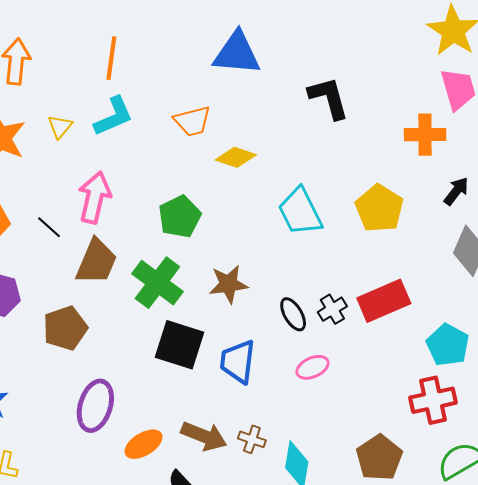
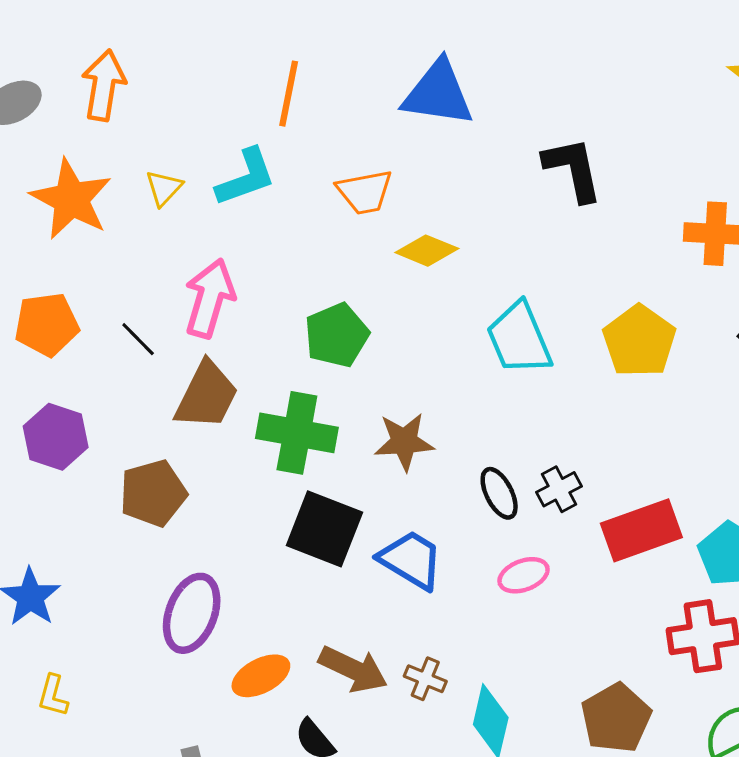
orange line: (111, 58) -> (289, 94), moved
green cross: (157, 283) -> (297, 433), turned -30
red rectangle: (384, 301) -> (641, 530), moved
blue trapezoid: (238, 362) -> (411, 560), turned 111

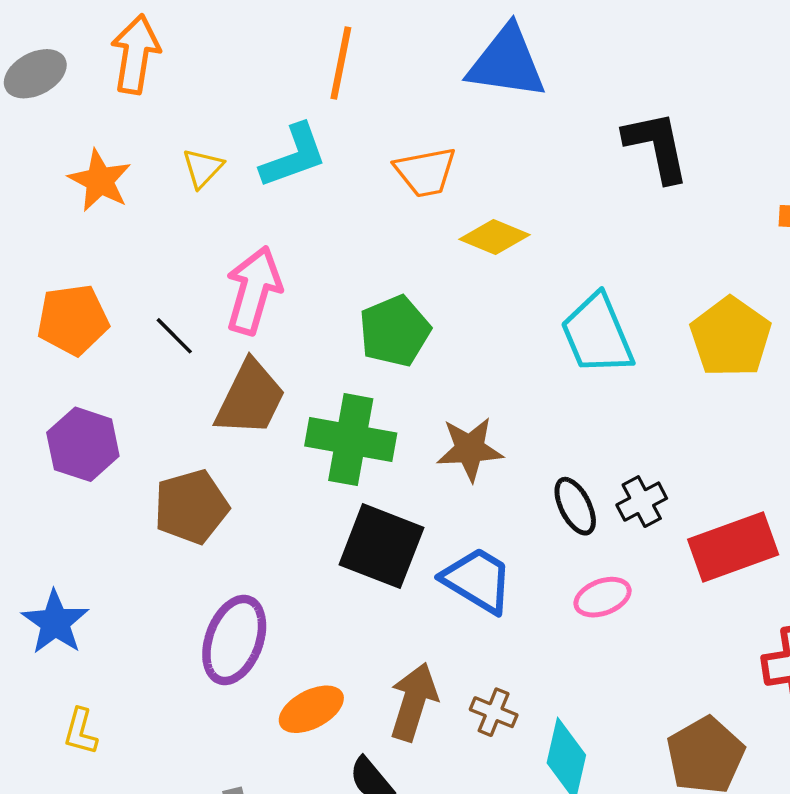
orange star: (71, 199) -> (100, 181), size x0.7
brown arrow: (353, 669) -> (414, 702), turned -98

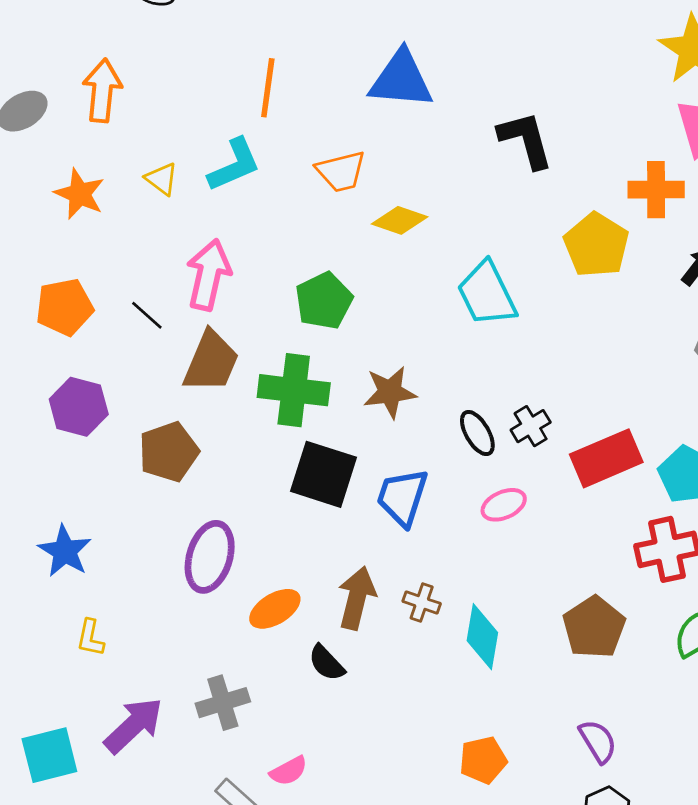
yellow triangle: (203, 168) -> (162, 179), turned -33
yellow pentagon: (731, 337) -> (596, 245), moved
blue trapezoid: (478, 580) -> (402, 497), turned -100

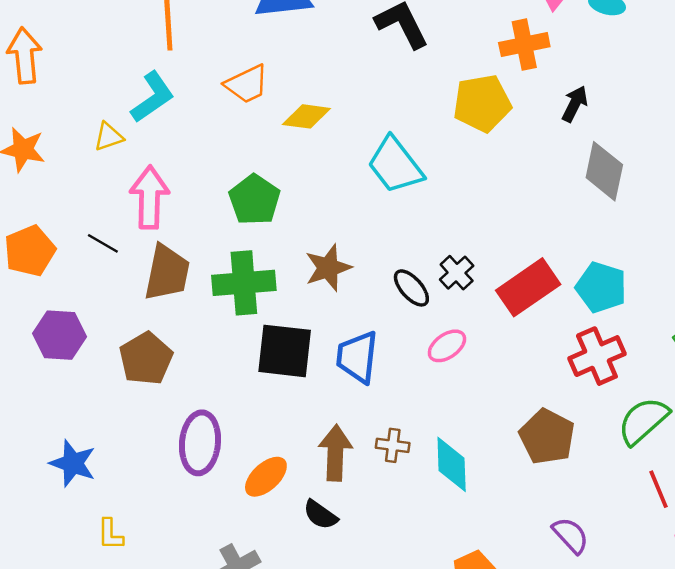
yellow triangle: (162, 179) -> (109, 137), moved, turned -44
yellow pentagon: (596, 245) -> (482, 103), turned -30

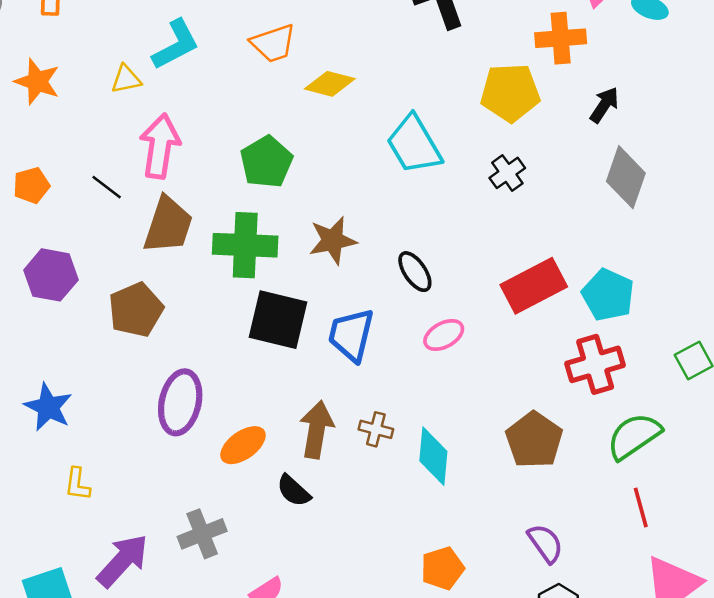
orange pentagon: (30, 251) -> (31, 185), size x0.7
black cross: (457, 273) -> (507, 173), moved

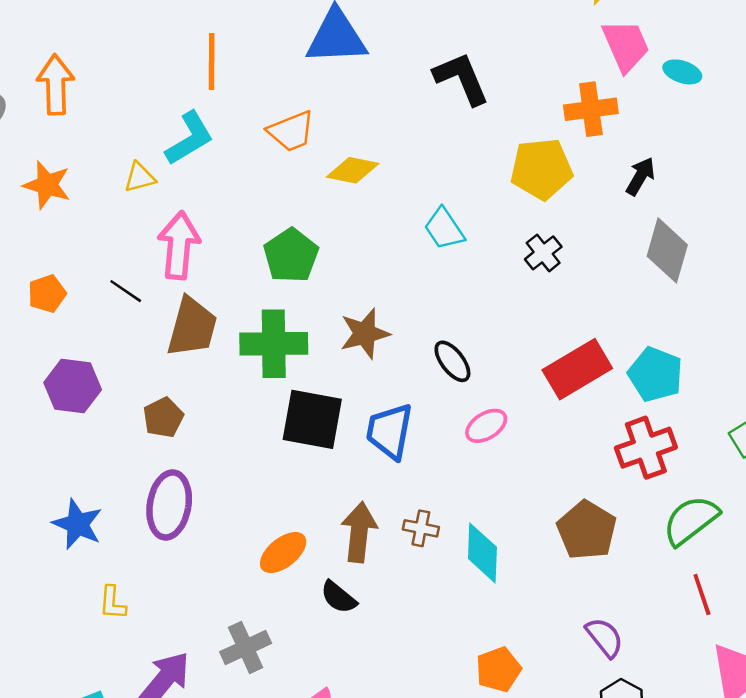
cyan trapezoid: (414, 144) -> (444, 229), size x0.7
brown pentagon: (136, 310) -> (163, 417), size x0.7
purple ellipse: (180, 402) -> (169, 505), moved

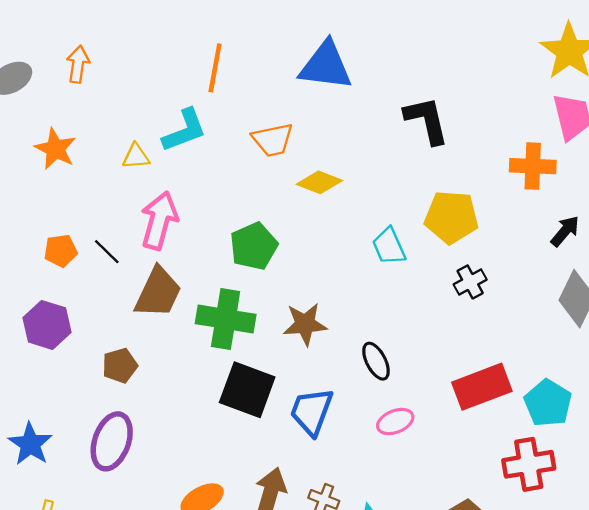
orange arrow: (56, 85) -> (78, 64), size x0.7
yellow pentagon: (541, 169) -> (451, 217), moved
orange pentagon: (47, 294) -> (61, 251), moved

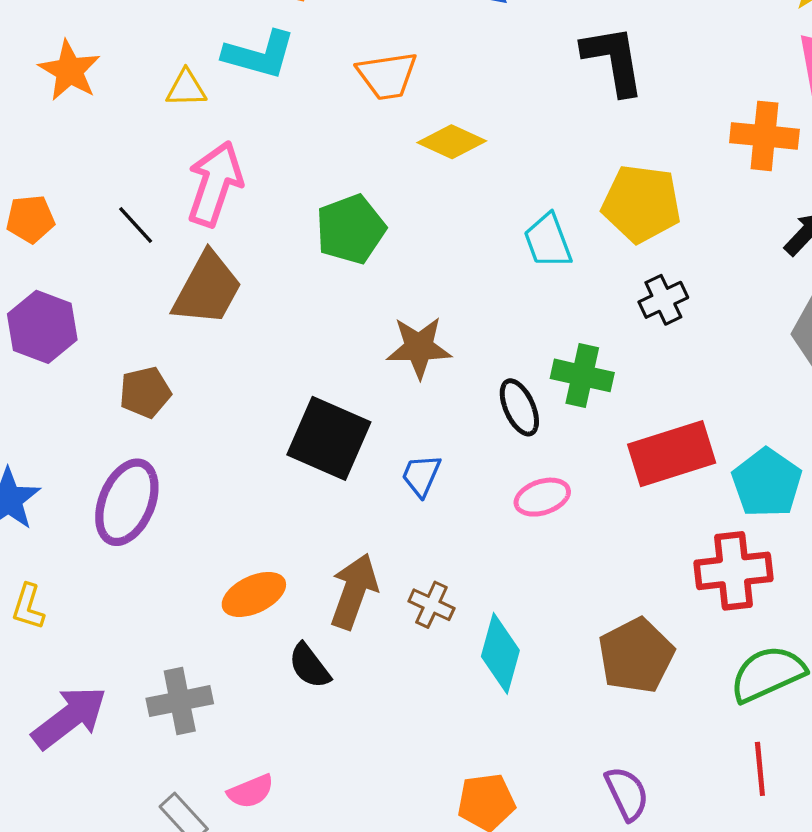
cyan L-shape: (184, 130) -> (259, 55), turned 33
orange pentagon: (61, 251) -> (30, 219), moved
green cross: (226, 319) -> (582, 375), moved, size x0.7
blue trapezoid: (312, 412) -> (421, 475), size x0.6

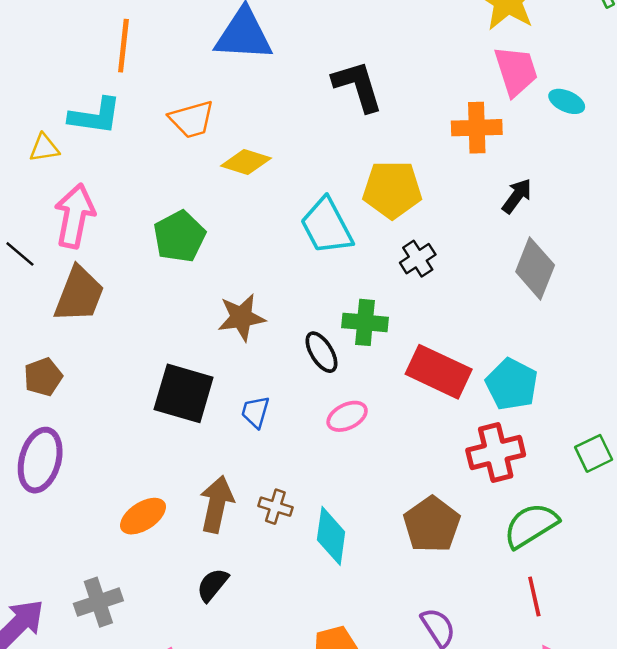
cyan trapezoid: (548, 241) -> (327, 226), size x1.4
red rectangle: (672, 454) -> (439, 372), turned 50
black semicircle: (309, 666) -> (213, 585), moved, turned 84

